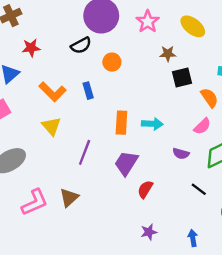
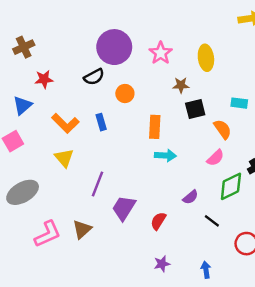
yellow ellipse: (193, 26) -> (206, 58), turned 45
orange rectangle: (121, 123) -> (155, 127), moved
purple semicircle: (181, 154) -> (190, 197), moved, turned -56
purple trapezoid: (126, 163) -> (124, 208), moved

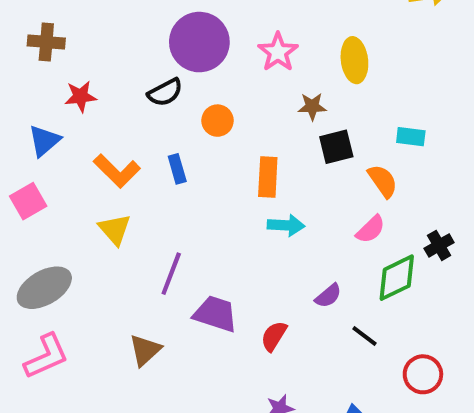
brown cross: (24, 47) -> (46, 42), turned 30
purple trapezoid: (124, 208) -> (215, 314), turned 76
pink L-shape: (48, 234) -> (46, 356), moved

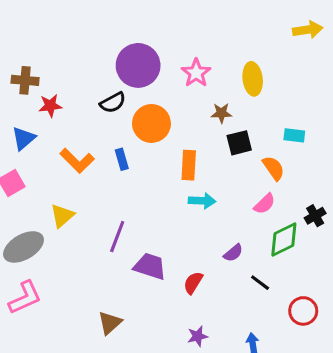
brown cross: (46, 42) -> (25, 80), moved
orange circle: (218, 121) -> (151, 123), size x1.6
yellow triangle: (115, 229) -> (62, 216), moved, turned 30
brown triangle: (145, 350) -> (110, 323), moved

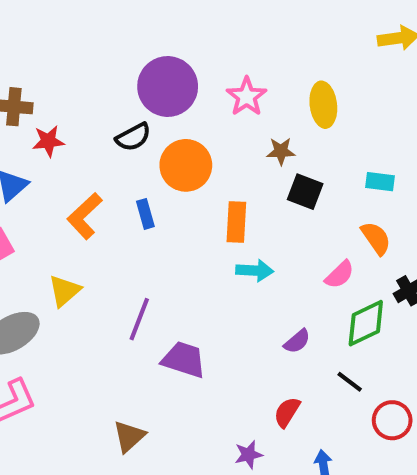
black square: (239, 143) -> (305, 192), turned 35
orange L-shape: (77, 161) -> (85, 216), turned 92
orange semicircle: (273, 168) -> (376, 238), moved
red semicircle: (193, 283) -> (287, 412), moved
black line: (260, 283) -> (350, 382), moved

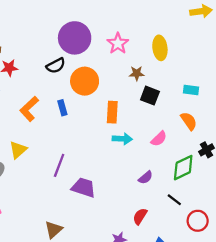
pink semicircle: (340, 275) -> (159, 139), moved

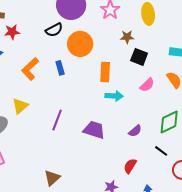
pink semicircle: (159, 139) -> (147, 85), moved
purple trapezoid: (83, 188) -> (94, 130), moved

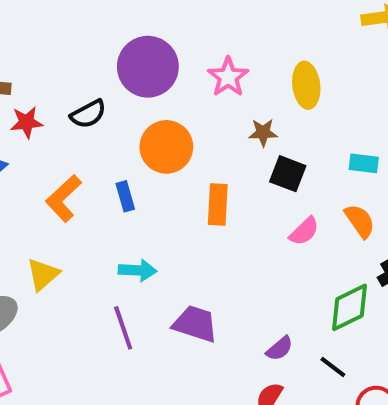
black semicircle: (54, 30) -> (88, 114), moved
cyan arrow: (114, 96) -> (138, 270), moved
purple line: (57, 120) -> (123, 328), moved, turned -40
purple semicircle: (135, 131) -> (280, 348), moved

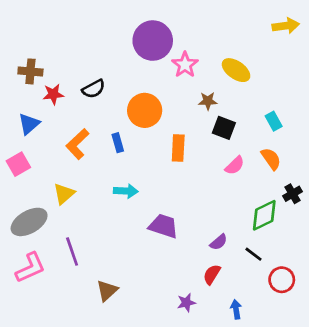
purple circle: (148, 67) -> (153, 41), moved
yellow ellipse: (306, 85) -> (236, 70), turned -48
cyan rectangle: (364, 163) -> (274, 121), turned 54
purple line: (123, 328) -> (72, 252), moved

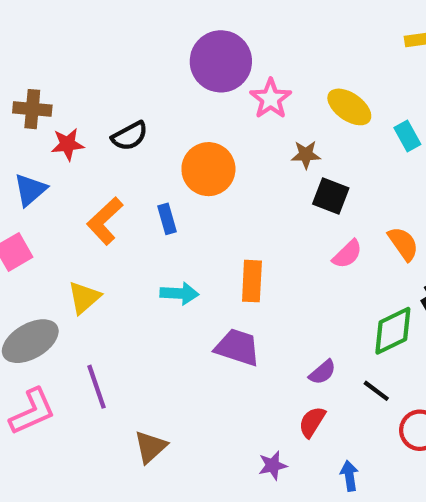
cyan rectangle: (274, 121) -> (407, 136), moved
orange rectangle: (178, 148) -> (252, 281), moved

